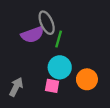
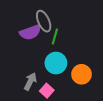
pink square: (52, 86) -> (47, 91), moved, turned 32
gray arrow: (16, 87) -> (30, 81), moved

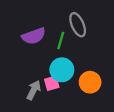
gray ellipse: (44, 21) -> (78, 25), moved
pink square: (47, 91) -> (52, 83), moved, turned 32

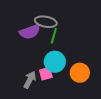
gray ellipse: (78, 25) -> (46, 22), moved, turned -55

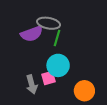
orange circle: (80, 73) -> (84, 91), moved
gray arrow: (30, 80) -> (32, 84), turned 138

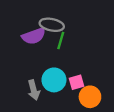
cyan circle: (58, 65) -> (54, 80), moved
pink square: (49, 78) -> (76, 82), moved

